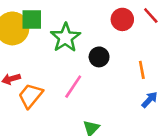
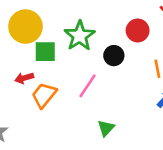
green square: (32, 19) -> (45, 52), moved
red circle: (122, 19) -> (138, 30), moved

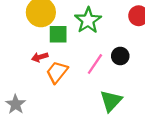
black circle: (114, 56) -> (120, 56), moved
green triangle: (106, 128) -> (111, 101), size x1.5

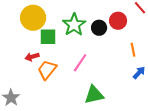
black circle: (120, 56) -> (99, 28), moved
green triangle: (111, 101) -> (94, 95), turned 35

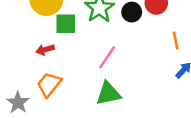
orange trapezoid: (47, 70) -> (49, 84), moved
green triangle: (94, 95) -> (108, 93), moved

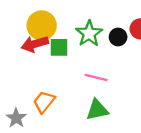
red arrow: (45, 50) -> (35, 44), moved, size x1.6
pink line: (107, 57) -> (96, 78), turned 70

